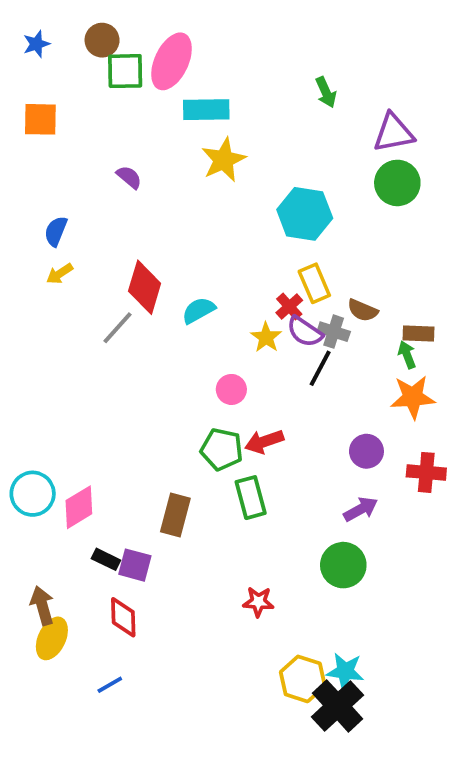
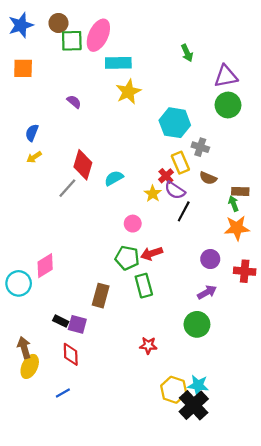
blue star: (36, 44) -> (21, 25), size x1.6
gray cross: (334, 332) -> (200, 147), moved
pink diamond: (79, 507) -> (45, 266), moved

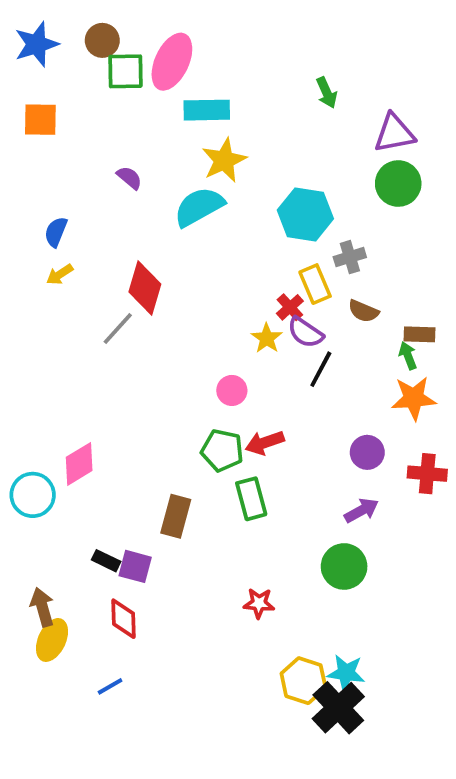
gray cross: (200, 147) -> (350, 257), turned -35
cyan semicircle: (114, 178) -> (199, 207), moved, size x1.5

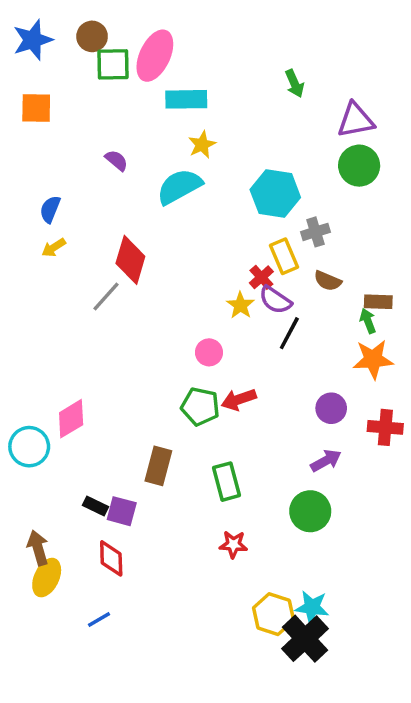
yellow star: (224, 160) -> (202, 145), size x0.7
green rectangle: (251, 499) -> (226, 482), moved

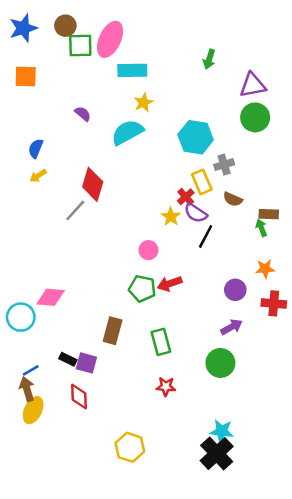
green arrow: (295, 84) -> (209, 59), turned 42
orange star: (373, 359) -> (265, 269), moved, size x0.7
pink diamond: (71, 419) -> (51, 297), turned 36
yellow hexagon: (274, 614) -> (130, 447), moved
blue line: (99, 619) -> (31, 370), moved

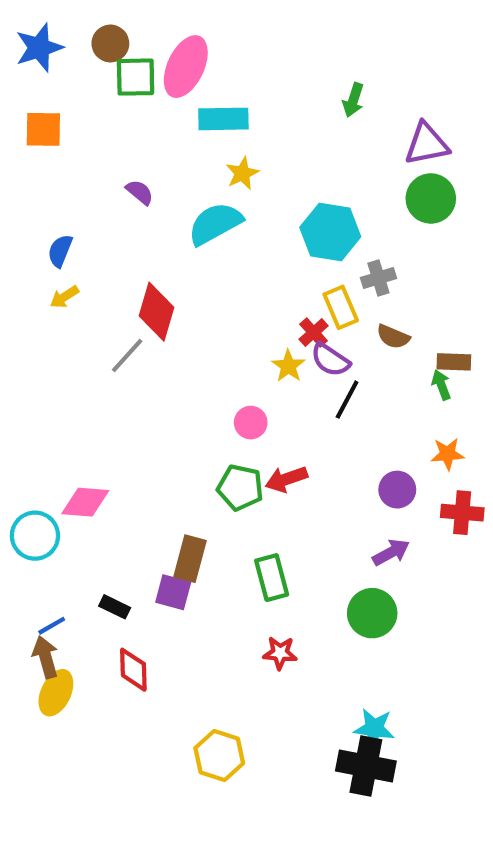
purple square: (86, 363) -> (173, 592), moved
black cross: (217, 453) -> (366, 766), turned -36

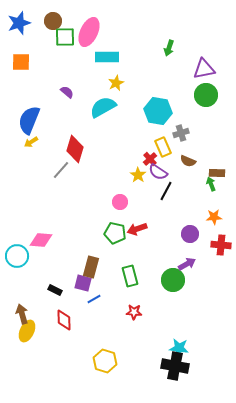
blue semicircle: (60, 251) -> (29, 120), size x1.8
green circle: (372, 613) -> (173, 280), moved
blue line: (52, 626) -> (94, 299), moved

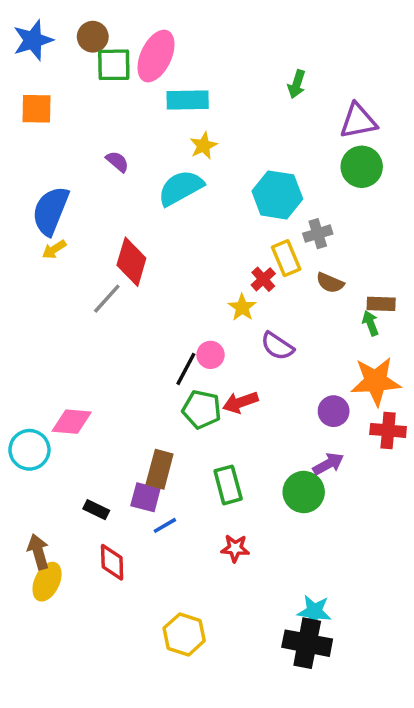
purple semicircle: (158, 172) -> (277, 346), moved
black line: (166, 191) -> (186, 369), moved
orange star: (214, 217) -> (376, 381), size x1.8

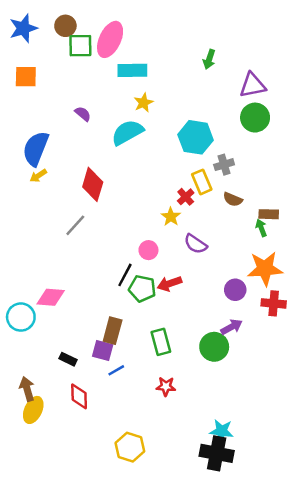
gray line: (107, 299) -> (75, 225), moved
black line: (186, 369) -> (125, 275), moved

